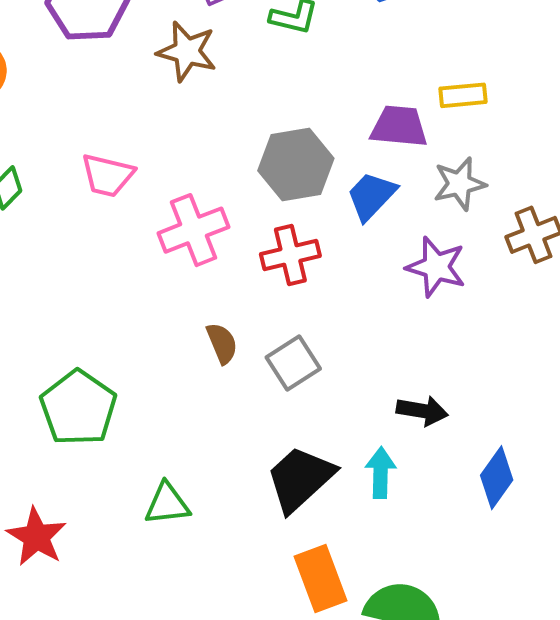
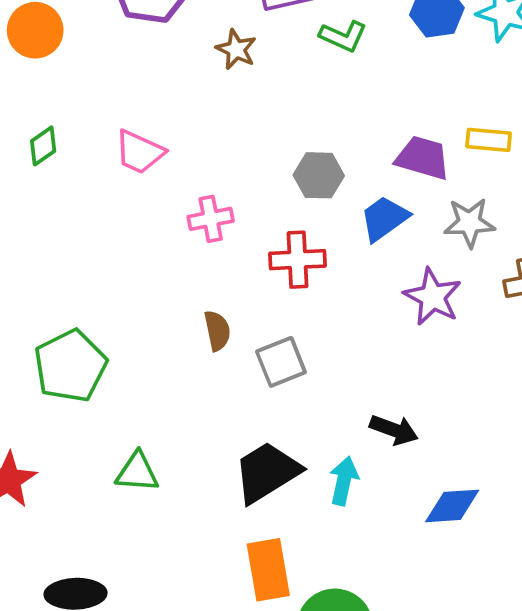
brown star: (187, 51) -> (236, 49), size x0.7
gray hexagon: (296, 165) -> (319, 175), size x0.7
pink cross: (193, 230) -> (211, 219), size x0.7
blue diamond: (497, 478) -> (452, 506), turned 40

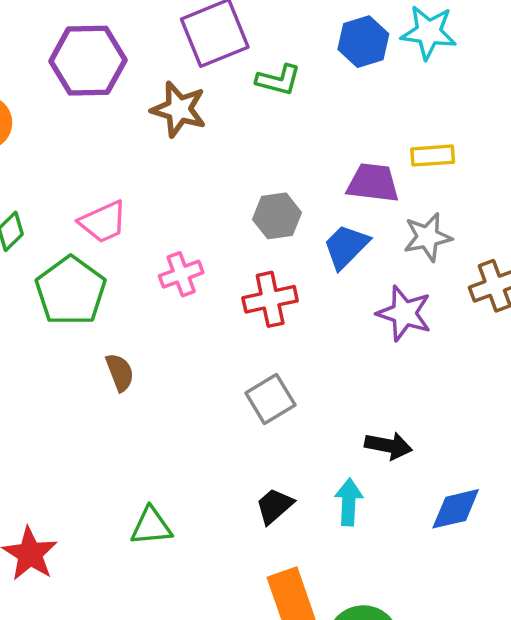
brown star: (236, 49) -> (179, 109), size x1.4
pink trapezoid: (139, 152) -> (103, 222), turned -39
brown semicircle: (217, 331) -> (120, 372), moved
green pentagon: (70, 366) -> (71, 291), moved
black trapezoid: (267, 472) -> (274, 506), size x0.6

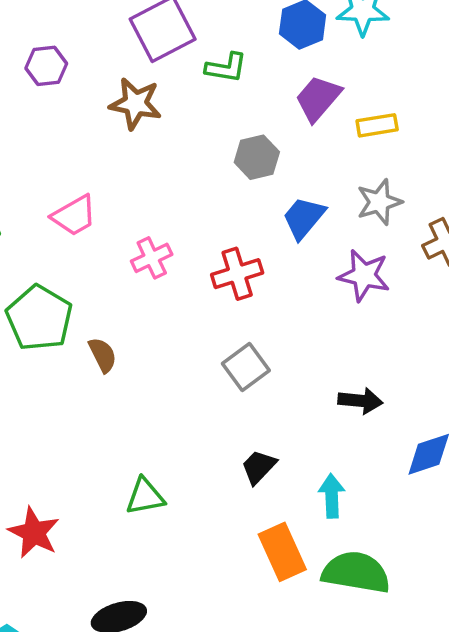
purple hexagon: (88, 61) -> (46, 66), size x0.6
purple trapezoid: (373, 183) -> (318, 98), moved, turned -51
gray hexagon: (277, 216) -> (257, 157), moved
green pentagon: (71, 291) -> (39, 318), moved
cyan arrow: (349, 502) -> (332, 496), moved

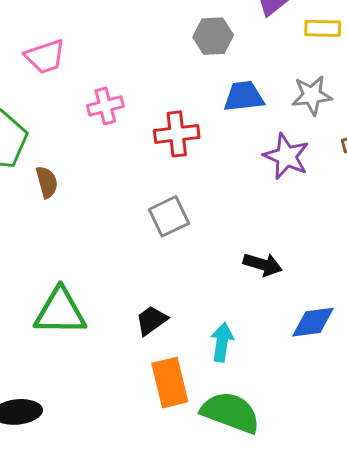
blue trapezoid: (304, 218) -> (244, 96), turned 33
black trapezoid: (259, 467) -> (152, 320), moved
green triangle: (145, 496) -> (60, 312), size x1.5

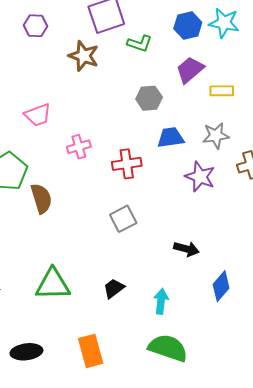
brown semicircle: (47, 182) -> (41, 198), size x1.4
blue diamond: (313, 322) -> (221, 286), turned -40
orange rectangle: (170, 383) -> (91, 351), moved

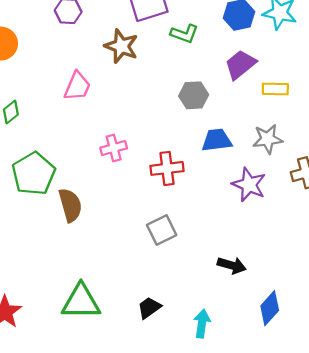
pink trapezoid: (38, 115) -> (77, 86), moved, turned -48

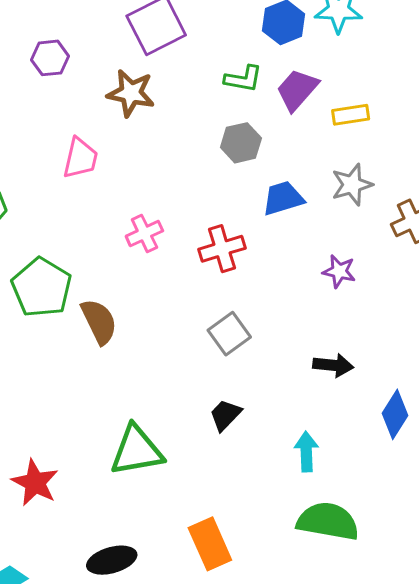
green L-shape: (184, 34) -> (243, 79), moved
purple star: (249, 185) -> (339, 271), moved, size x0.7
black trapezoid: (149, 308) -> (225, 415), moved

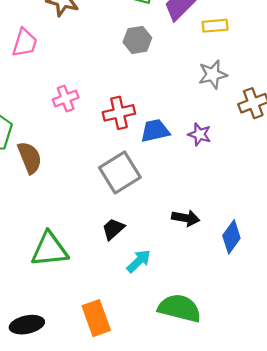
blue trapezoid: (283, 198) -> (155, 131), moved
gray square: (229, 334) -> (120, 172), size x1.4
black arrow: (333, 365) -> (186, 218), moved
cyan arrow: (306, 452) -> (139, 261), moved, turned 44

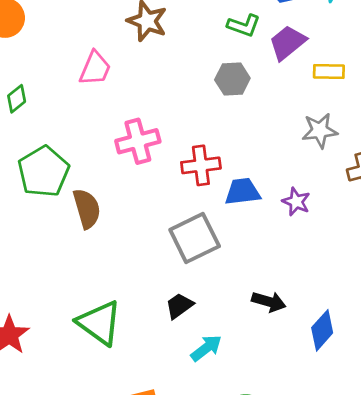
pink cross: (66, 99) -> (138, 141), size x1.4
green triangle: (50, 249) -> (99, 323), turned 36

